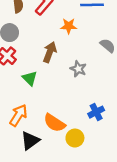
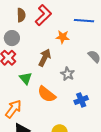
blue cross: (96, 112) -> (81, 100), moved
orange semicircle: (54, 123) -> (47, 94), moved

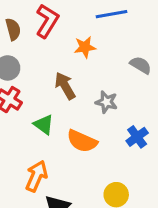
brown arrow: (45, 58) -> (65, 86), turned -42

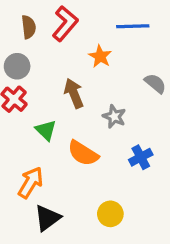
orange star: (85, 47) -> (100, 56), turned 30

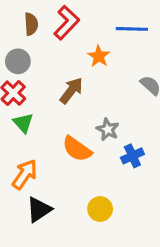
brown arrow: (74, 93) -> (71, 91), turned 56
gray star: (114, 116) -> (108, 129), moved
green triangle: (46, 130) -> (23, 123), moved

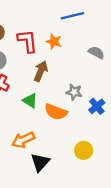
red L-shape: (67, 23) -> (27, 41), moved, turned -35
green triangle: (23, 123) -> (30, 100), moved
orange arrow: (25, 174) -> (23, 140), turned -135

